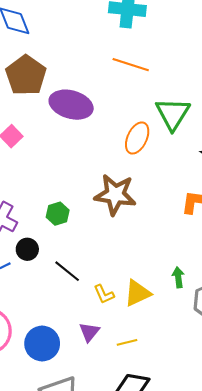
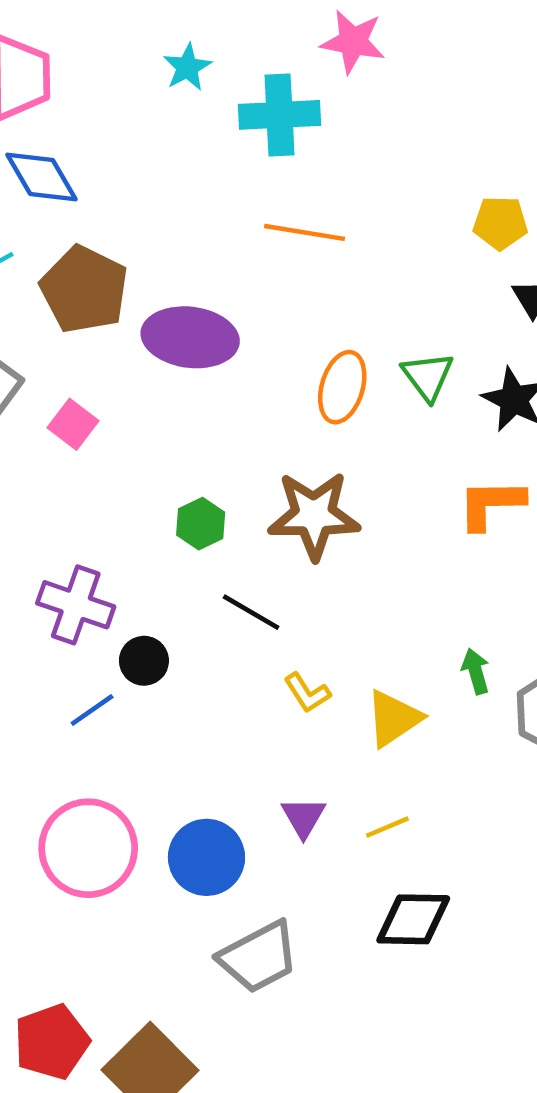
green triangle: (173, 114) -> (428, 376), moved, size x0.7
green hexagon: (58, 214) -> (201, 524), moved
black line: (67, 271) -> (251, 612), moved
yellow L-shape: (104, 294) -> (307, 693), moved

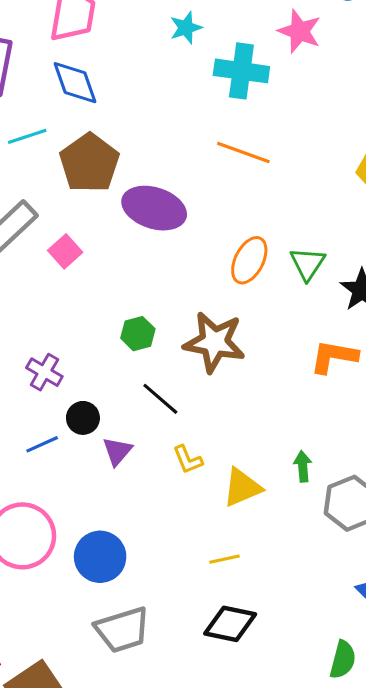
purple cross: (76, 605) -> (44, 372), size x0.7
purple triangle: (303, 817) -> (117, 451), moved

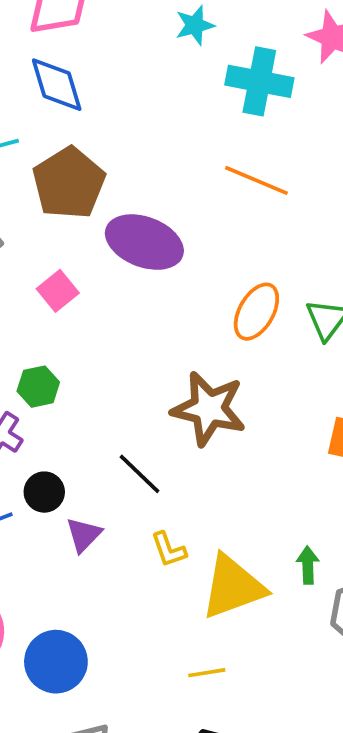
pink square: (65, 251) -> (58, 291), moved
green hexagon: (138, 334) -> (38, 387), moved
yellow triangle: (242, 487) -> (233, 587), size x1.4

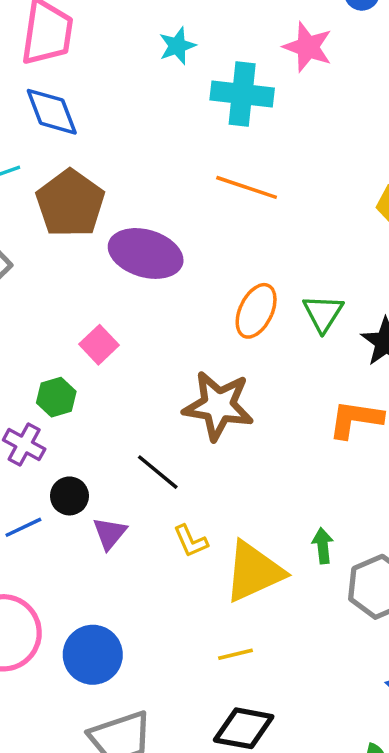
pink square: (58, 291) -> (99, 345), moved

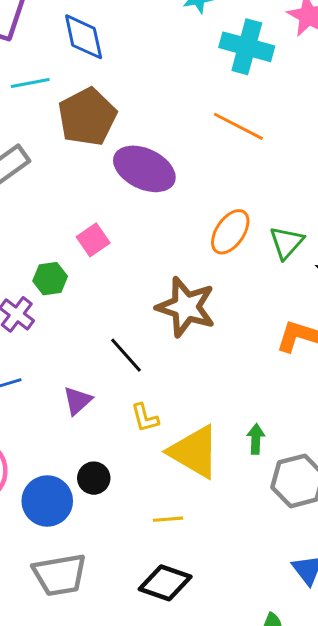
black circle: (69, 496) -> (94, 478), moved
yellow triangle: (254, 572) -> (194, 452), turned 46

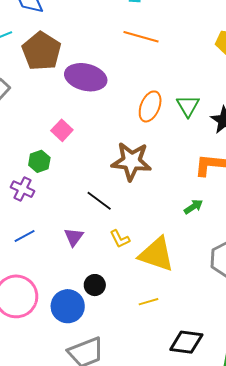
green arrow: (256, 439) -> (193, 207), moved, turned 66
black diamond: (165, 583) -> (186, 342), moved

